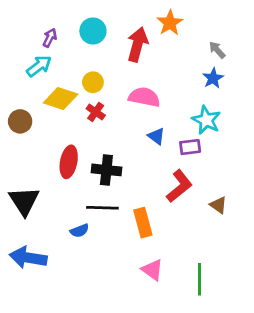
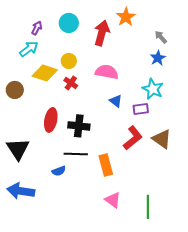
brown triangle: (218, 205) -> (162, 139), moved, size x1.5

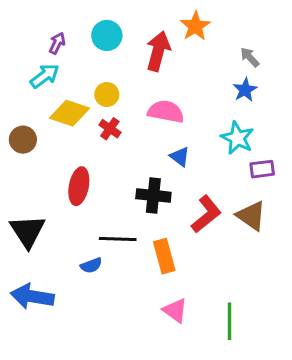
purple rectangle: (141, 109) -> (262, 169), moved
black cross: (79, 126) -> (153, 195), moved

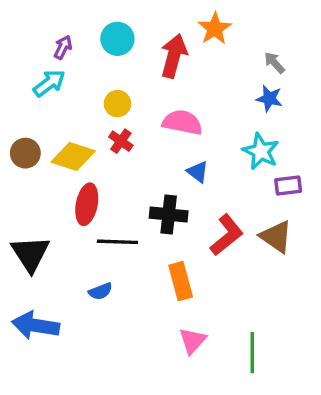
blue star: (245, 90) -> (269, 99), turned -30
yellow diamond: (70, 113) -> (73, 157), moved
black line: (118, 239) -> (117, 242), moved
pink triangle: (175, 310) -> (193, 341), turned 36

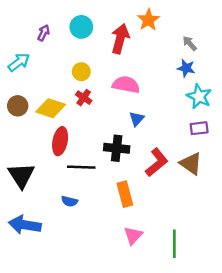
cyan arrow: (49, 83) -> (19, 62), moved
cyan star: (261, 151) -> (199, 96), moved
blue triangle: (198, 172) -> (137, 119), turned 35
blue semicircle: (100, 291) -> (69, 201), turned 35

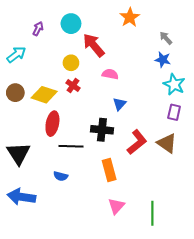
red arrow: (120, 39) -> (94, 45), moved, turned -55
pink semicircle: (126, 85) -> (110, 74), size x0.7
purple rectangle: (199, 128) -> (174, 112), turned -70

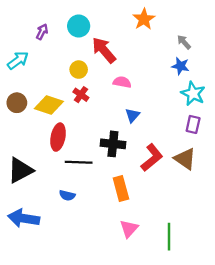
black triangle: (18, 153) -> (20, 170), turned 35

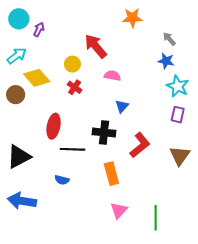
orange star: (144, 19) -> (132, 18), turned 30
cyan circle: (79, 26) -> (19, 19), moved
yellow diamond: (49, 105) -> (37, 78), moved, turned 30
brown triangle: (185, 159) -> (180, 156), moved, turned 30

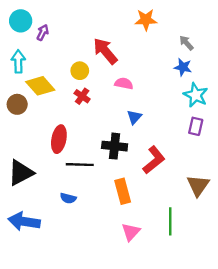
cyan arrow: (17, 56) -> (18, 61), turned -54
brown triangle: (180, 156) -> (198, 185), moved
green line: (156, 218) -> (170, 221), moved

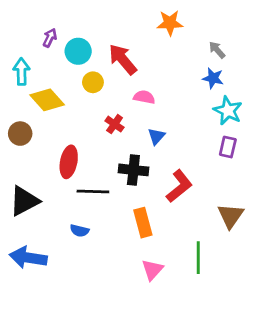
cyan circle: (21, 21) -> (78, 51), moved
red cross: (82, 96) -> (115, 124), moved
brown circle: (17, 104) -> (20, 134), moved

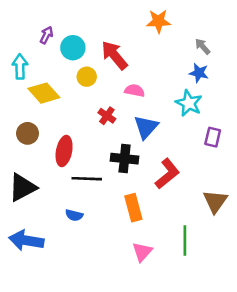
cyan star: (228, 111) -> (189, 103), moved
brown circle: (20, 134) -> (28, 133), moved
blue triangle: (156, 136) -> (146, 127), size x1.5

